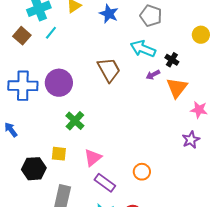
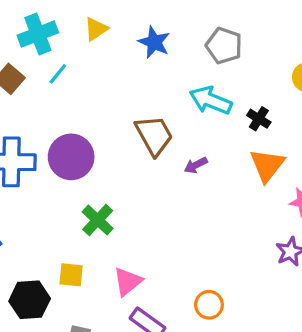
purple arrow: (153, 75) -> (196, 165), moved

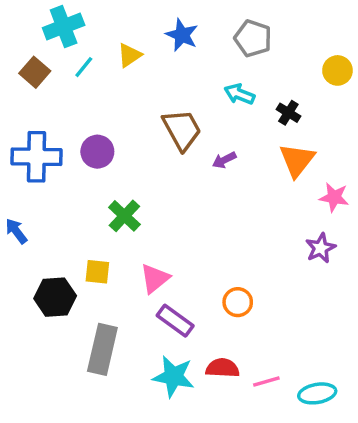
yellow triangle: (96, 29) -> (129, 55), moved
cyan arrow: (211, 100) -> (239, 94), size x0.7
purple circle: (71, 157) -> (97, 152), size x0.7

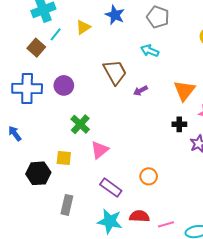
brown square: (35, 72) -> (36, 48), moved
black cross: (288, 113) -> (179, 124), moved, turned -32
pink triangle: (155, 278) -> (100, 150), moved
gray rectangle: (102, 349) -> (67, 205), size x0.7

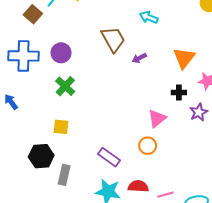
green cross: (80, 124) -> (65, 86), moved
pink triangle: (100, 150) -> (157, 119), moved
black hexagon: (38, 173) -> (41, 156), moved

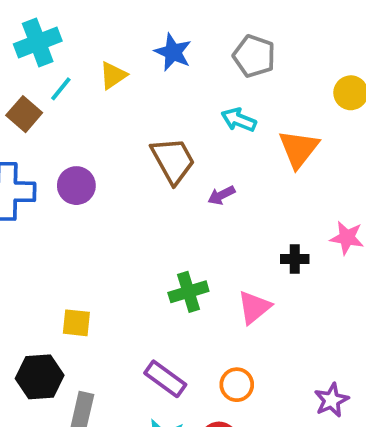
orange triangle: (184, 58) -> (299, 149), moved
green cross: (65, 86) -> (188, 292), moved, turned 30
purple star: (199, 112) -> (331, 400), moved
orange circle: (148, 146) -> (237, 385), moved

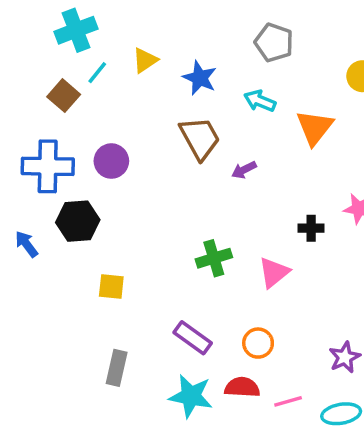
blue star: (173, 52) -> (200, 78), moved
black hexagon: (40, 377) -> (78, 221), moved

